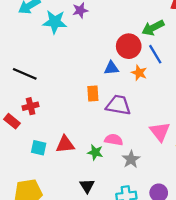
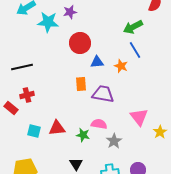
red circle: (129, 46) -> (80, 43), moved
black line: (25, 74) -> (22, 67), turned -35

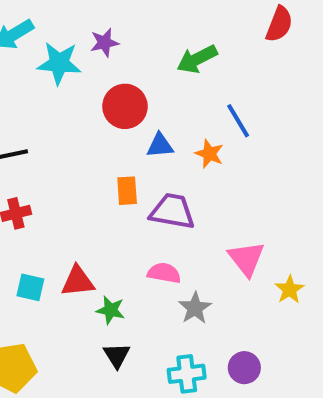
green arrow: (133, 27) -> (197, 59), moved
green star: (83, 135) -> (111, 310), moved

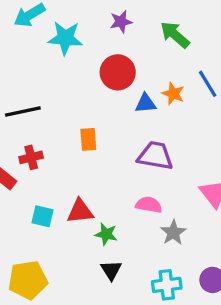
purple star: (104, 43) -> (121, 22), moved
green arrow: (197, 59) -> (175, 35), turned 68
orange star: (209, 154) -> (173, 94), moved
orange rectangle: (127, 191) -> (88, 139), moved

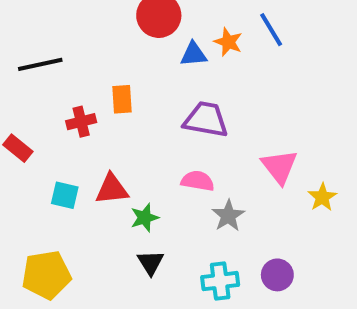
red cross: (31, 157) -> (81, 122), moved
green star: (106, 234) -> (144, 218), turned -30

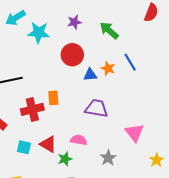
red cross: (81, 122) -> (32, 109), size x1.5
pink semicircle: (198, 181) -> (79, 140), moved
red triangle: (112, 189) -> (48, 144), turned 36
yellow star: (322, 197) -> (157, 160), moved

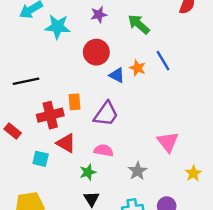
blue triangle: (90, 75) -> (117, 75), turned 32
purple trapezoid: (97, 108) -> (106, 114), moved, turned 115
red triangle: (48, 144) -> (66, 143), moved

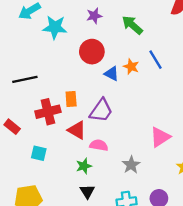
pink triangle: (168, 142) -> (160, 137), turned 35
red triangle: (66, 143) -> (77, 130), moved

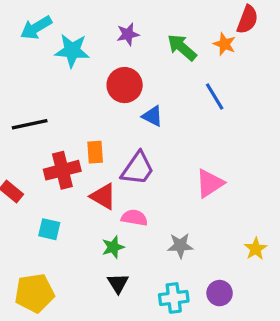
orange star: (131, 67) -> (224, 44), moved
pink triangle: (160, 137) -> (210, 183), moved
gray star: (131, 165) -> (180, 246), turned 30

